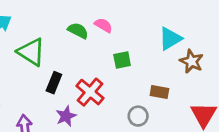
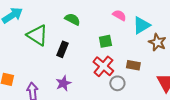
pink semicircle: (103, 25) -> (119, 15), moved
black rectangle: (54, 83) -> (62, 49), moved
red cross: (90, 92) -> (103, 66), moved

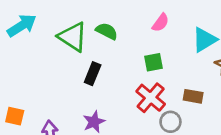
pink semicircle: (119, 15) -> (161, 23), moved, turned 96
green triangle: (37, 35) -> (73, 37), moved

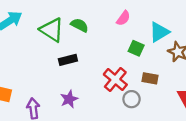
green square: (153, 62) -> (136, 48), moved, turned 35
black rectangle: (93, 74) -> (68, 60), turned 54

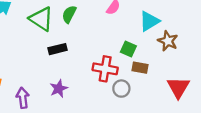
green semicircle: (79, 25) -> (69, 14), turned -90
green square: (136, 48) -> (128, 49), moved
red cross: (115, 80) -> (105, 69), turned -30

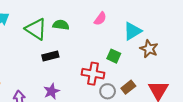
green semicircle: (69, 14) -> (61, 25), turned 70
brown rectangle: (140, 68) -> (128, 87), moved, turned -48

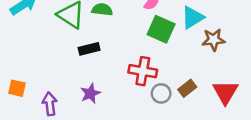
brown star: (149, 49) -> (213, 40), turned -30
green square: (114, 56) -> (161, 29), moved, size x1.5

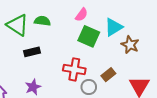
brown star: (213, 40) -> (130, 45), turned 30
brown rectangle: (187, 88) -> (108, 75), moved

